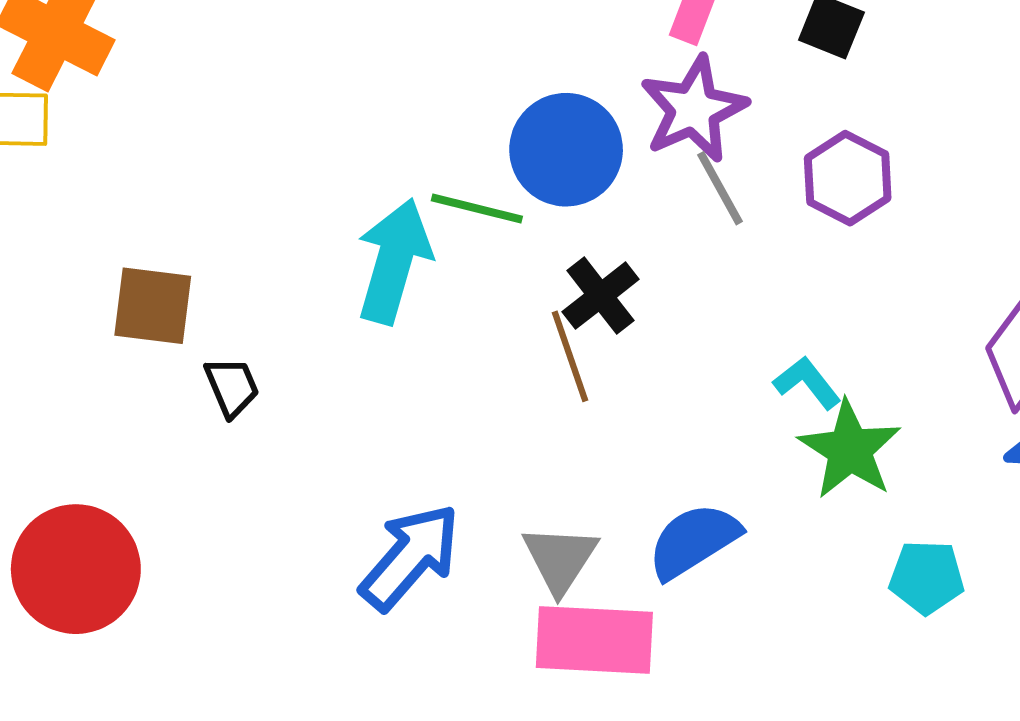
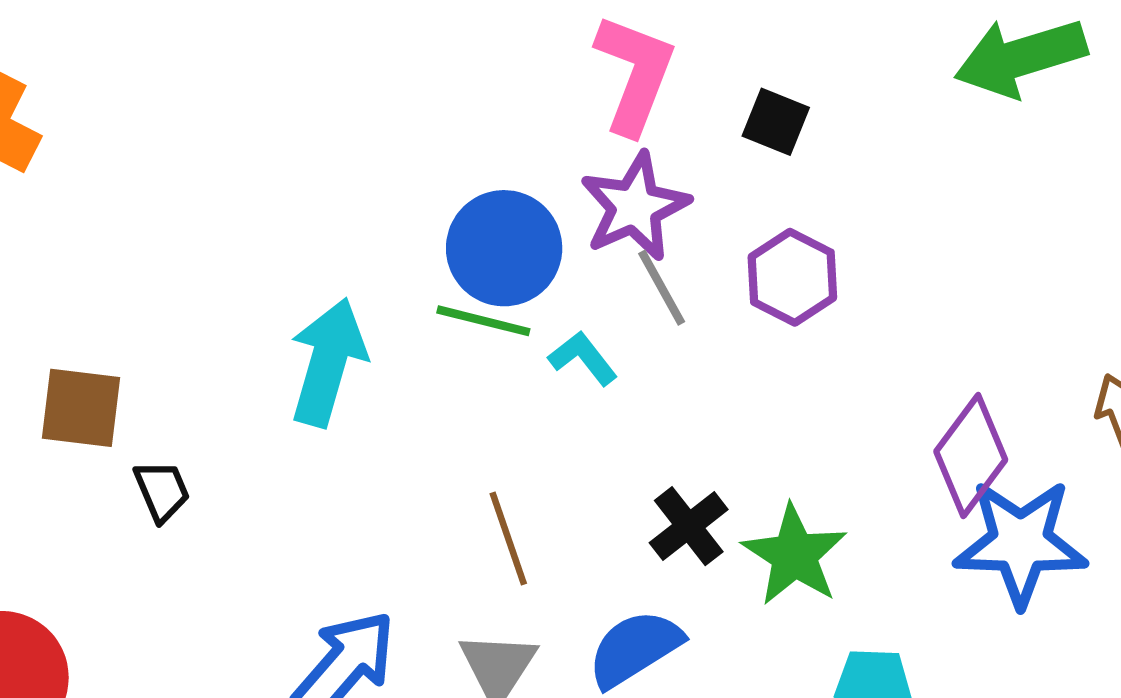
green line: (477, 208) -> (483, 321), moved
black cross: (600, 296) -> (689, 526), moved
brown line: (570, 356) -> (508, 539), moved
cyan L-shape: (807, 383) -> (583, 358), moved

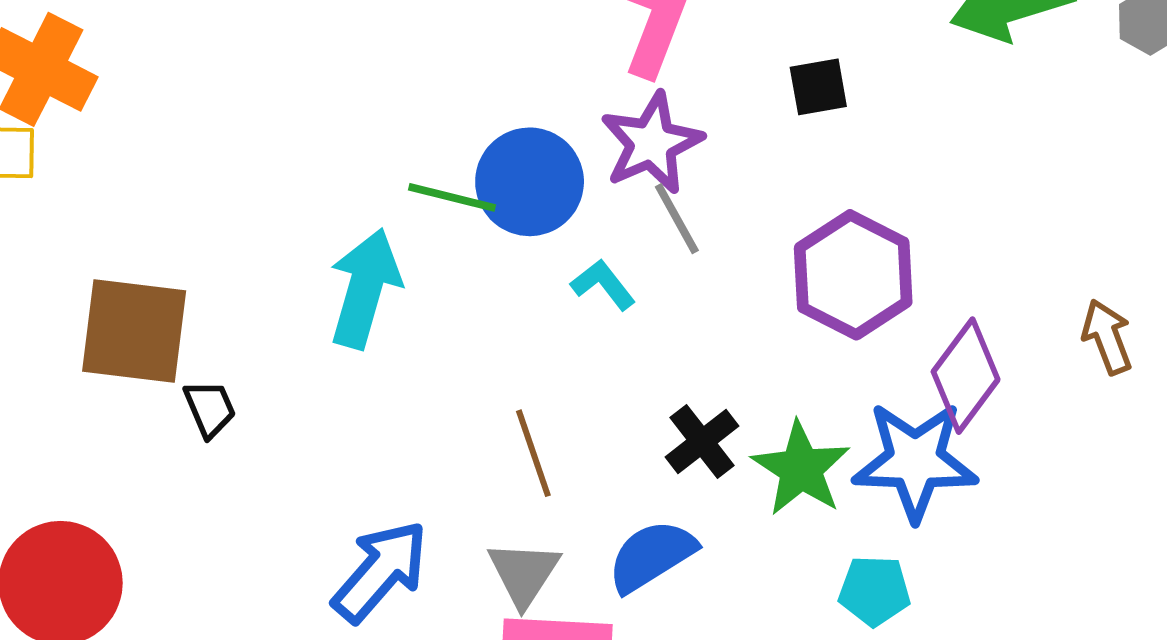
black square: (776, 122) -> (818, 87), moved, turned -32
purple hexagon: (792, 277) -> (853, 275), moved, size x1.4
green line: (483, 321) -> (452, 197), moved
brown square: (81, 408) -> (134, 331), size x1.4
blue star: (1021, 543) -> (915, 461), moved

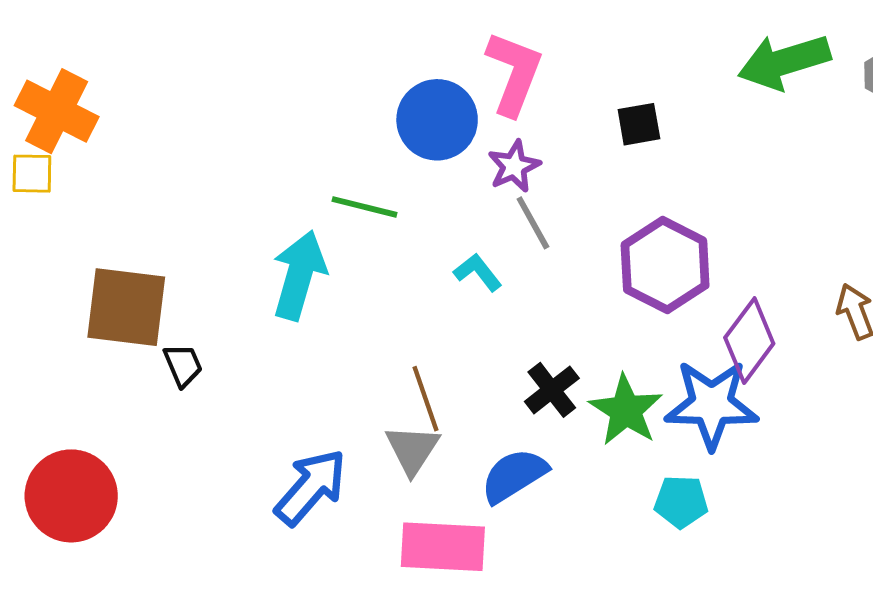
purple star: (652, 143) -> (514, 166), size x0.7
blue circle: (530, 182) -> (437, 120), moved
gray triangle: (524, 573) -> (412, 449), moved

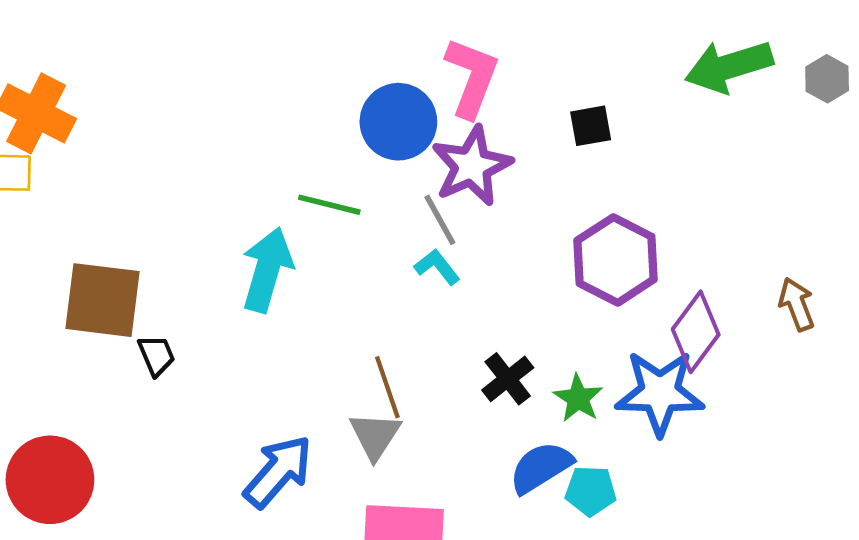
purple star: (514, 166) -> (472, 166), size x1.6
gray line: (533, 223) -> (440, 220), moved
green star: (626, 410) -> (578, 398), size x0.7
blue semicircle: (514, 476) -> (541, 467), moved
cyan pentagon: (681, 502) -> (591, 491), moved

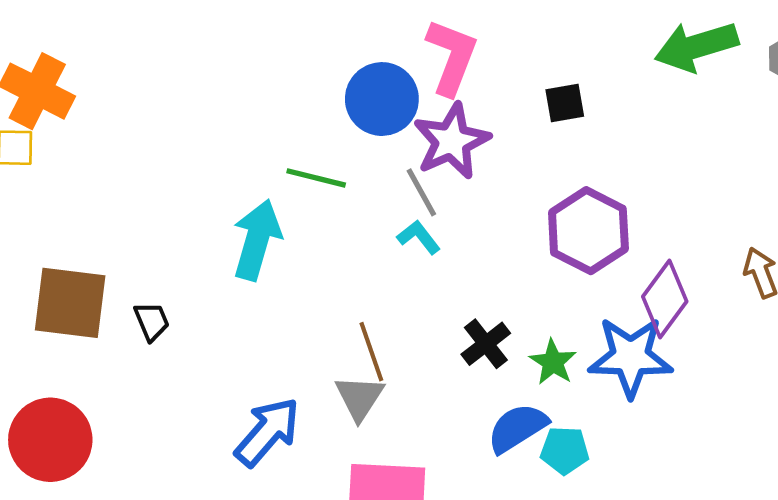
brown square: (103, 300) -> (70, 303), moved

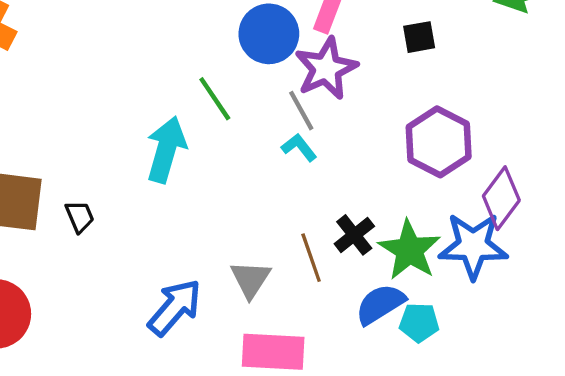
green line: (316, 178) -> (215, 99), turned 42
brown line: (371, 352) -> (311, 258), moved
green star: (553, 362) -> (409, 250), size x1.6

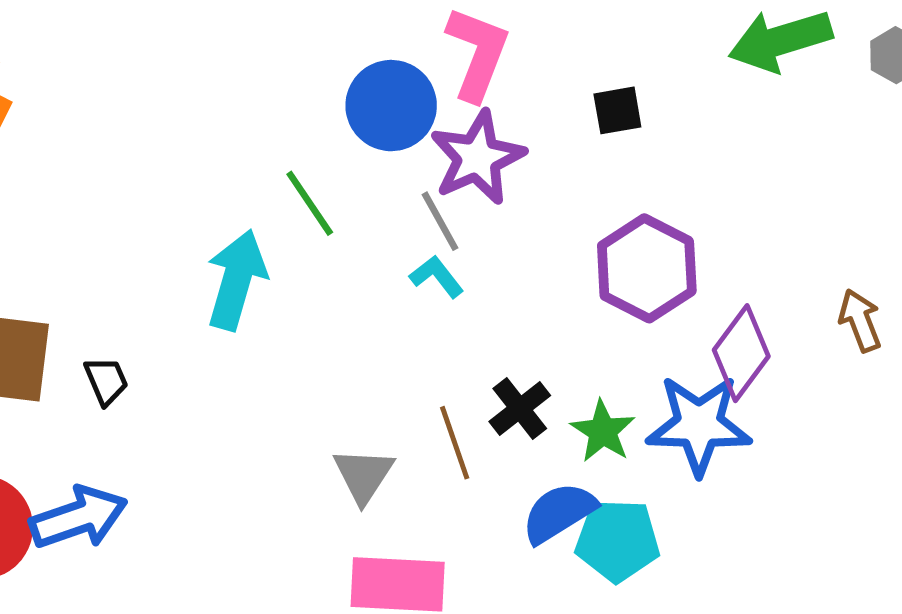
green star: (409, 250) -> (603, 431), size x0.7
blue arrow: (175, 307) -> (78, 518), moved, turned 30
cyan pentagon: (419, 323) -> (617, 540), size x1.4

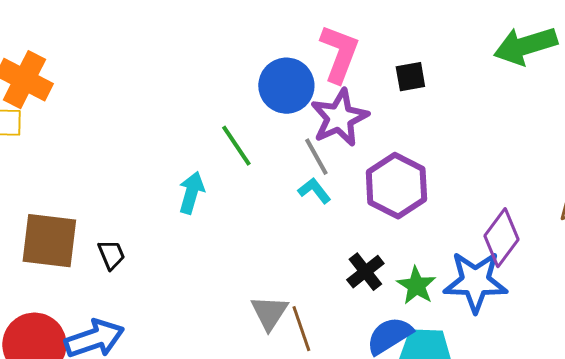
black square: (617, 110) -> (410, 77), moved
purple hexagon: (647, 268) -> (396, 186), moved
cyan arrow: (236, 280) -> (191, 193), size x0.7
brown line: (455, 443) -> (301, 329), moved

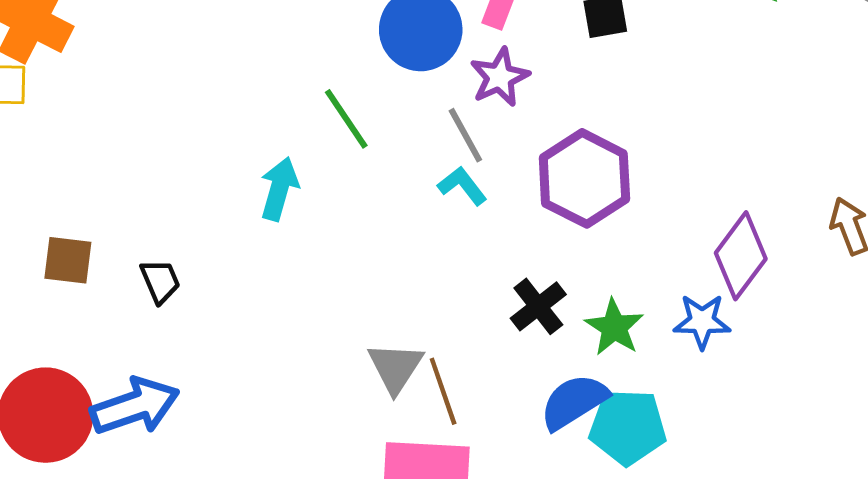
purple star: (339, 118) -> (500, 77), size x0.7
brown square: (49, 241) -> (68, 260), size x0.6
blue star: (475, 282) -> (702, 321), size x0.6

